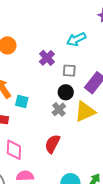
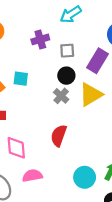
purple cross: (47, 58) -> (40, 39), turned 35
cyan square: (22, 101) -> (21, 79), moved

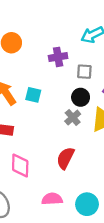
pink semicircle: (32, 176) -> (52, 199), moved

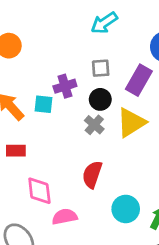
purple cross: (58, 57) -> (65, 86), moved
pink semicircle: (52, 199) -> (65, 217), moved
cyan circle: (87, 204) -> (126, 209), moved

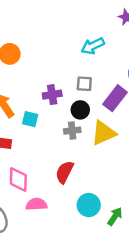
cyan square: (43, 104) -> (30, 119), moved
gray cross: (94, 125) -> (72, 131), turned 35

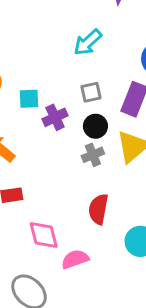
cyan square: (30, 119) -> (29, 99), moved

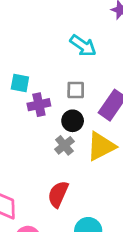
cyan arrow: (88, 42) -> (83, 46), turned -116
gray cross: (93, 155) -> (64, 145), turned -30

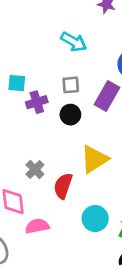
gray cross: (64, 145) -> (35, 169), moved
yellow triangle: (101, 146) -> (94, 159), moved

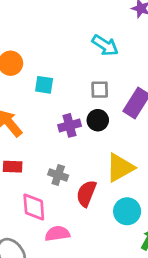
purple cross: (37, 102) -> (70, 125), moved
gray cross: (35, 169) -> (58, 175), turned -30
cyan circle: (95, 219) -> (127, 211), moved

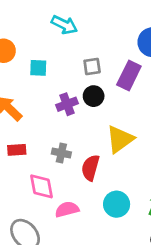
cyan arrow: (105, 45) -> (64, 25), moved
cyan circle: (127, 211) -> (117, 204), moved

